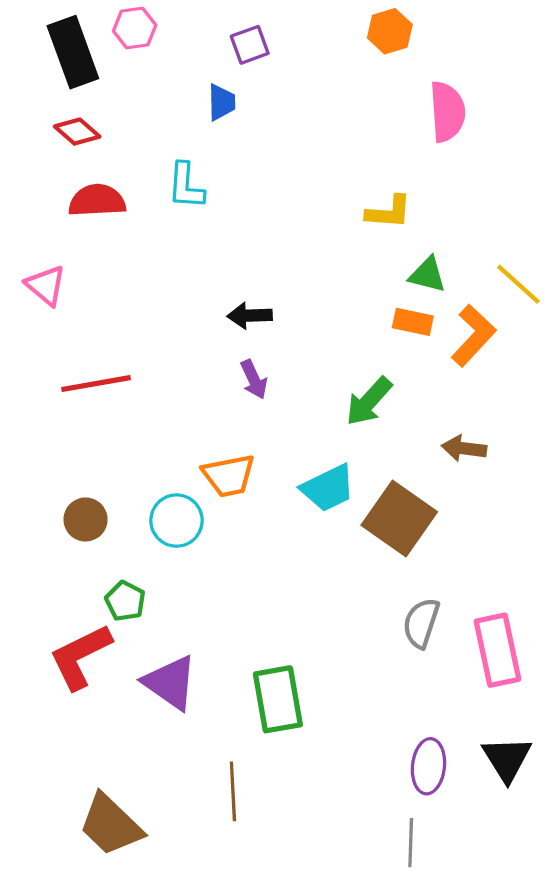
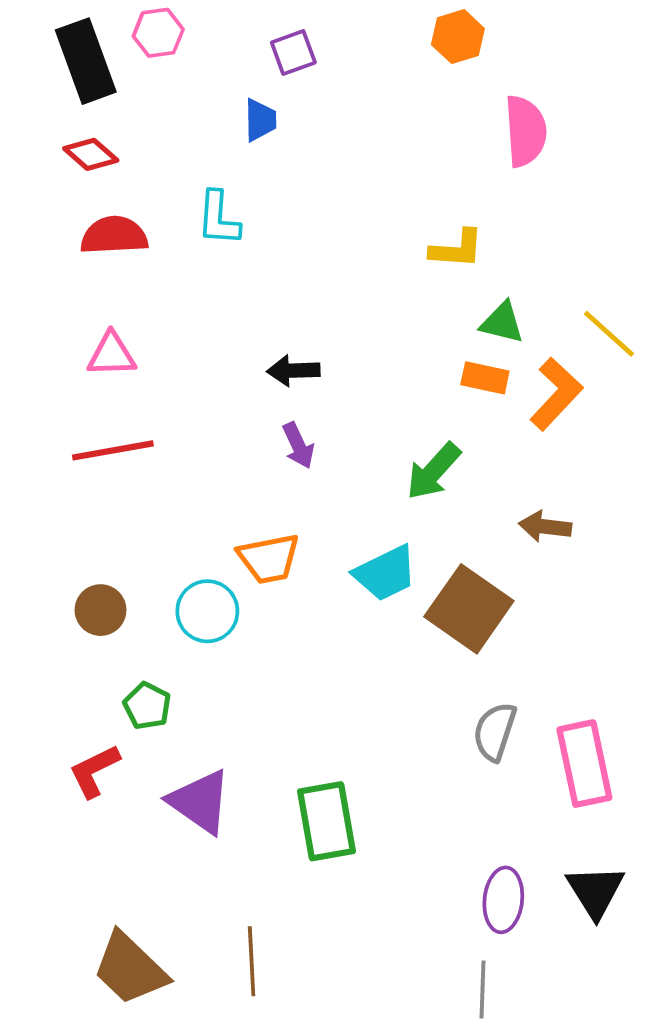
pink triangle: (46, 285) -> (112, 355), moved, turned -42
red L-shape: (80, 656) -> (94, 771), size x0.7
brown line: (233, 791) -> (252, 961), moved

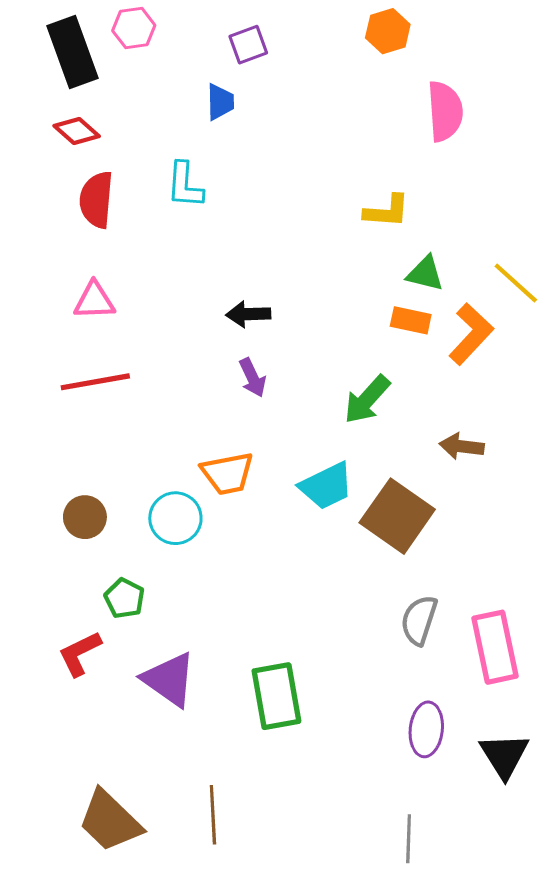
red semicircle: (114, 235) -> (96, 200), turned -82
purple ellipse: (503, 900) -> (426, 729), moved

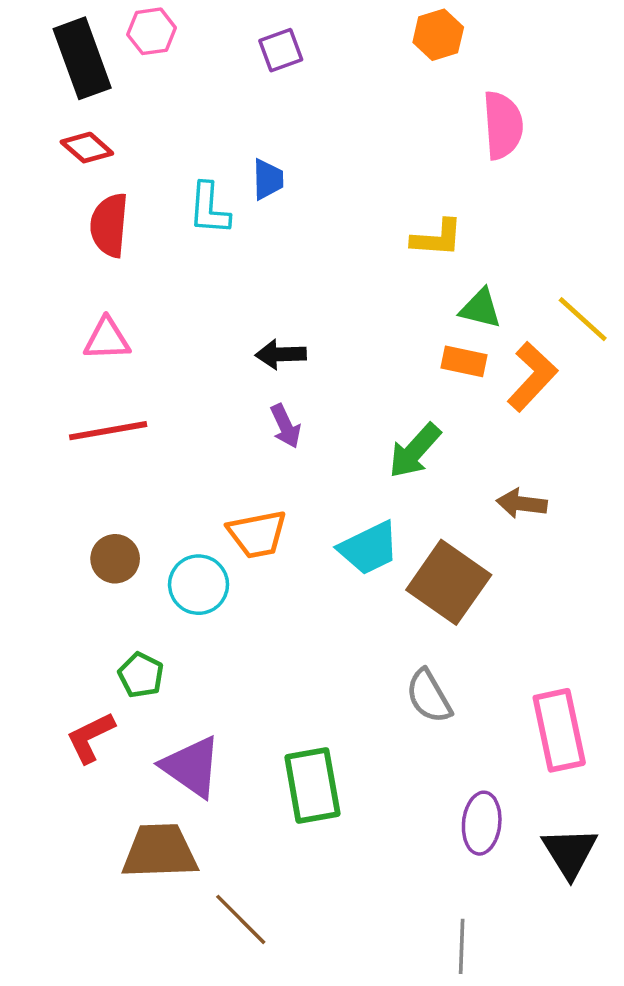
blue trapezoid: (220, 102) -> (268, 179), moved
brown circle: (85, 517) -> (115, 559), moved
gray semicircle: (419, 620) -> (429, 696), moved, turned -48
brown line: (213, 815) -> (241, 919), turned -42
brown trapezoid: (110, 821) -> (160, 851), moved, turned 134

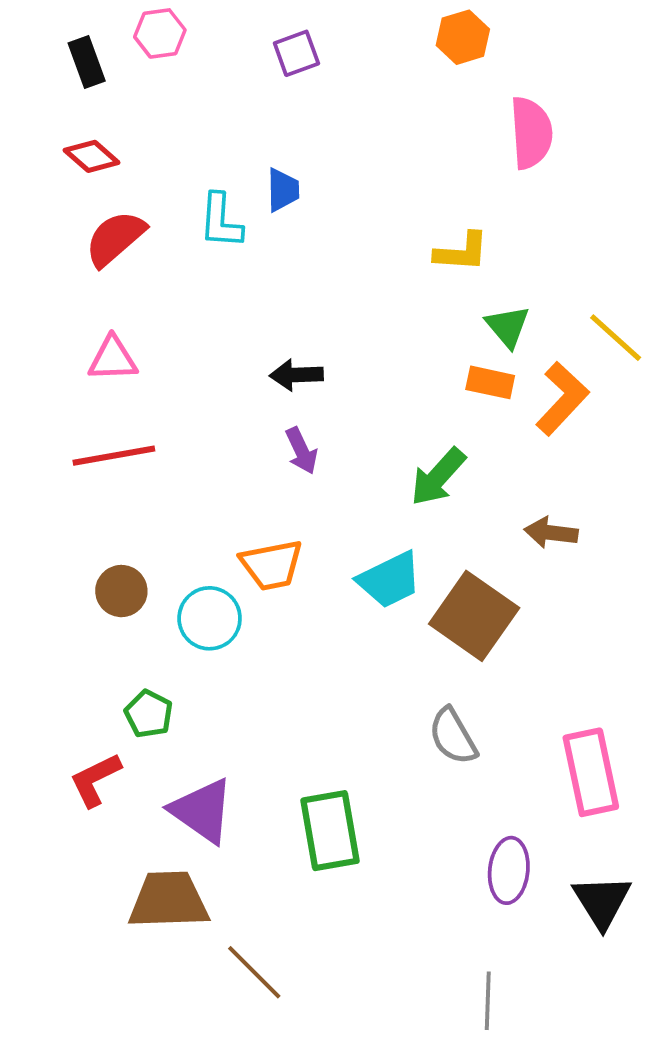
black rectangle: (82, 58) -> (87, 62), size x0.6
red semicircle: (109, 225) -> (115, 238), turned 44
green triangle: (480, 309) -> (508, 327), turned 36

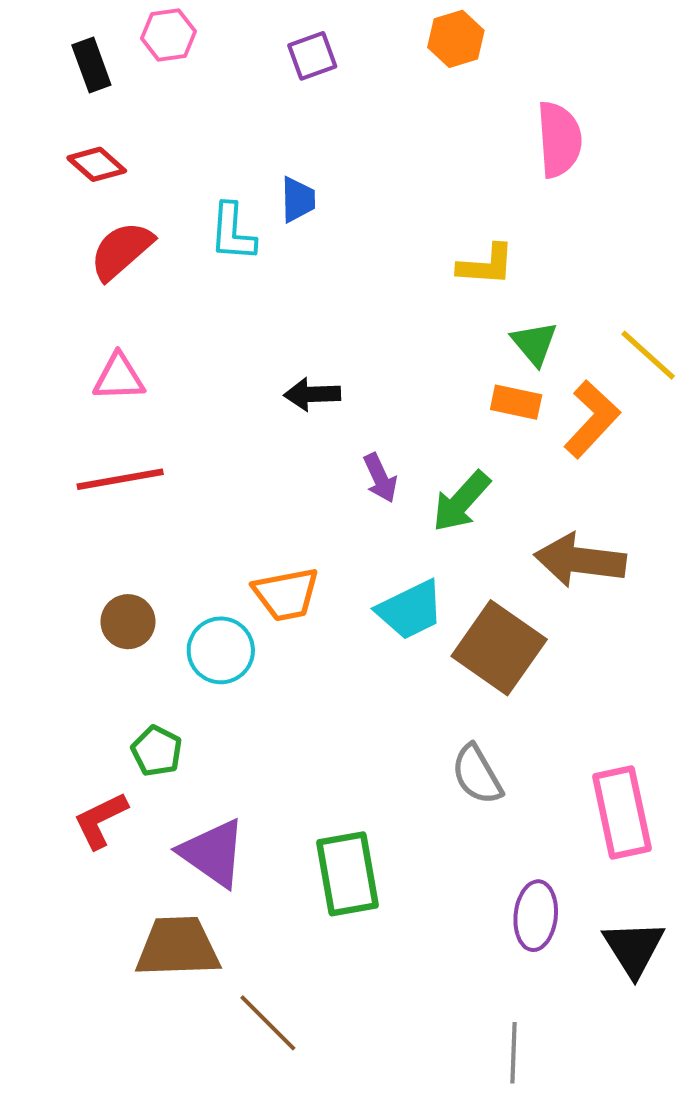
orange hexagon: (463, 37) -> (456, 39), moved
purple arrow: (301, 451) -> (380, 478), moved
brown arrow: (551, 533) -> (580, 560), size x1.6

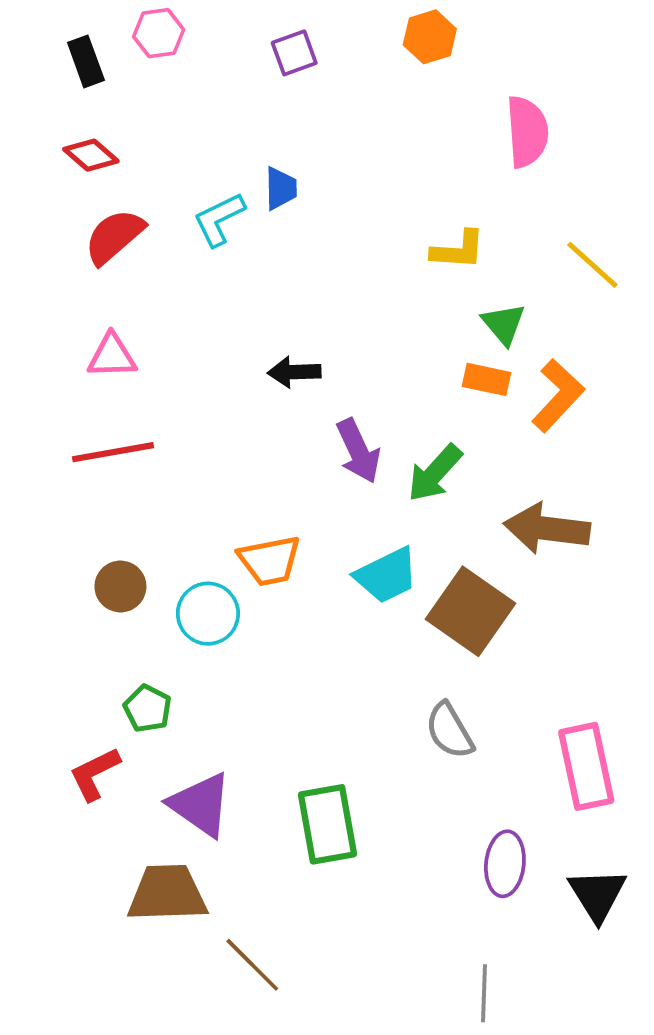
cyan L-shape: (233, 232) -> (219, 219), turned 60
yellow line: (648, 355) -> (592, 265), moved
purple arrow: (380, 478) -> (358, 451), size x1.4

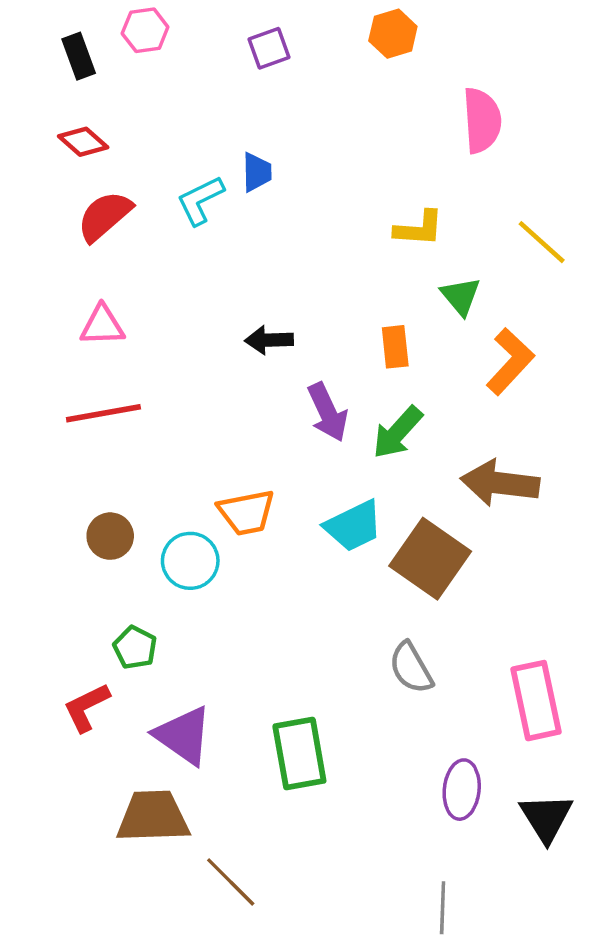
orange rectangle: (486, 379) -> (395, 347), moved, turned 72

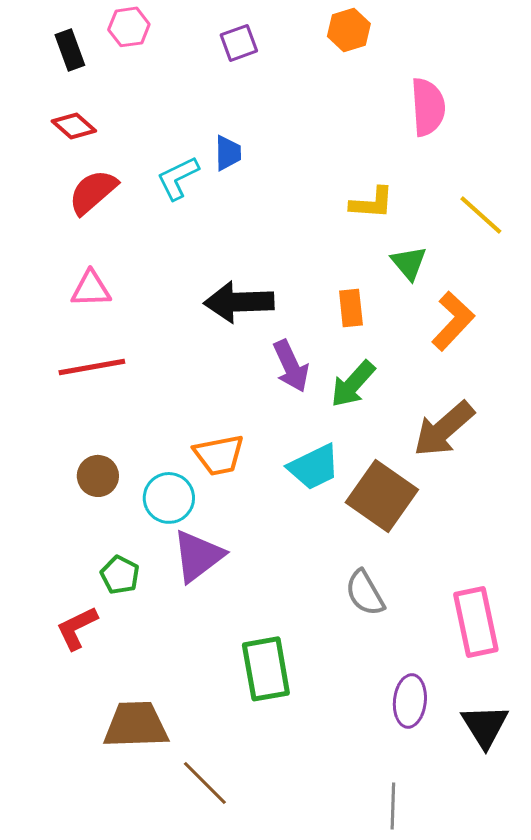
black arrow: (269, 340) -> (239, 302), size x1.6
brown arrow: (500, 483) -> (444, 429), turned -48
purple triangle: (183, 735) -> (198, 556), moved, turned 48

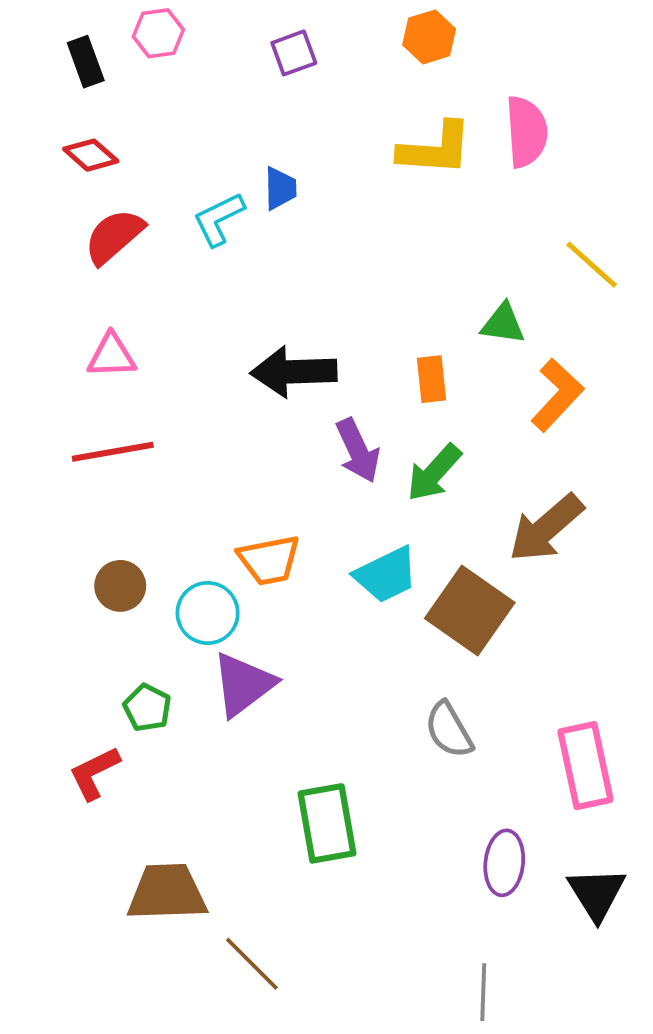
yellow L-shape: (372, 203) -> (435, 149), moved, size x1.4
green triangle: (409, 263) -> (503, 324), turned -42

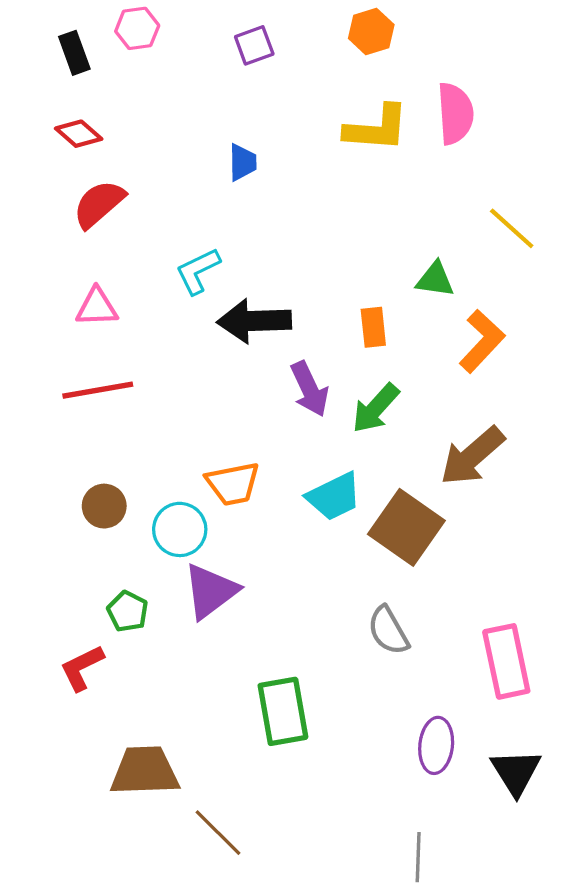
cyan L-shape: (219, 219) -> (198, 271), moved

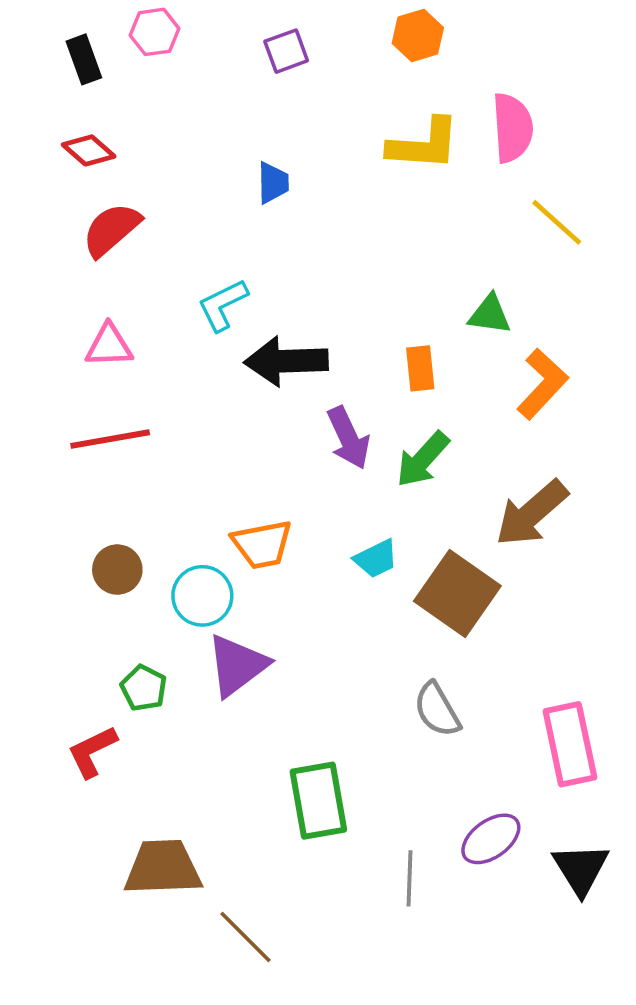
yellow line: (512, 228) -> (557, 222), moved
cyan trapezoid: (334, 496) -> (376, 559), size x0.7
purple ellipse: (436, 745) -> (491, 839), turned 48
gray line: (418, 857) -> (409, 878), moved

